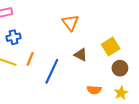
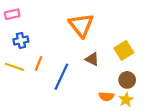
orange triangle: (70, 23) -> (81, 25), size x1.4
brown circle: (120, 68) -> (127, 80), moved
yellow star: (121, 93) -> (126, 100), moved

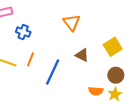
orange triangle: (81, 25) -> (72, 23), size x0.7
blue cross: (21, 41) -> (23, 32), moved, turned 32

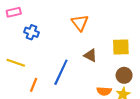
yellow square: (113, 47) -> (121, 47), turned 30
orange line: (31, 59) -> (34, 85), moved

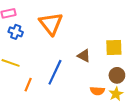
orange triangle: (80, 23) -> (51, 24), moved, size x1.4
blue cross: (32, 32) -> (16, 32), moved

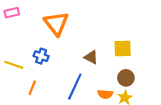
blue cross: (16, 32) -> (41, 56), moved
blue line: (55, 72) -> (75, 87), moved

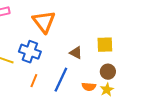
blue cross: (41, 56) -> (30, 52), size x1.5
orange line: (32, 88) -> (34, 81), moved

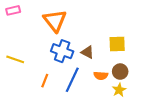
blue cross: (30, 52) -> (62, 51), moved
orange semicircle: (89, 87) -> (101, 76), moved

